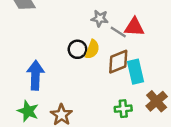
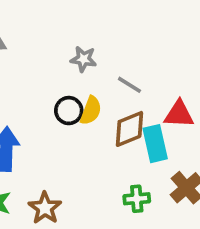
gray star: (100, 18) -> (83, 59), moved
red triangle: (134, 27) -> (179, 114), moved

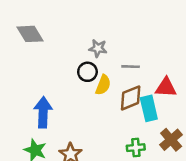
gray line: (129, 85) -> (131, 67), turned -30
black circle: (69, 111) -> (87, 72), moved

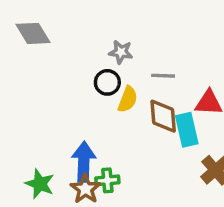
brown diamond: (131, 98) -> (163, 116), turned -72
blue arrow: (43, 112) -> (84, 162), moved
green cross: (136, 148) -> (107, 180), moved

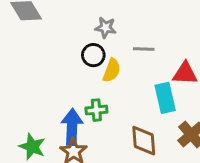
brown diamond: (163, 116) -> (144, 141), moved
green cross: (107, 180) -> (96, 110), moved

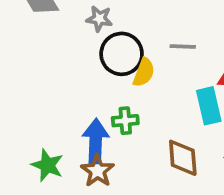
gray star: (106, 28) -> (99, 19), moved
black circle: (93, 55) -> (122, 54), size x1.5

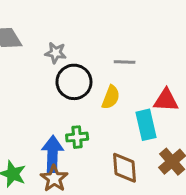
gray line: (183, 46) -> (125, 62), moved
yellow semicircle: (144, 72) -> (111, 97), moved

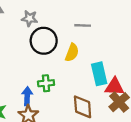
red triangle: (166, 100) -> (114, 87), moved
blue arrow: (53, 154) -> (27, 96), size x0.7

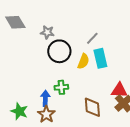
gray line: (83, 25) -> (92, 38), turned -48
cyan rectangle: (99, 74) -> (100, 58), moved

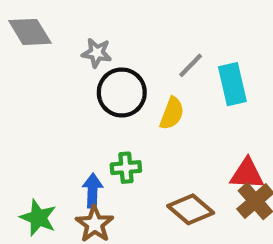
cyan rectangle: (100, 58) -> (232, 84), moved
brown diamond: (92, 107) -> (191, 209), turned -45

